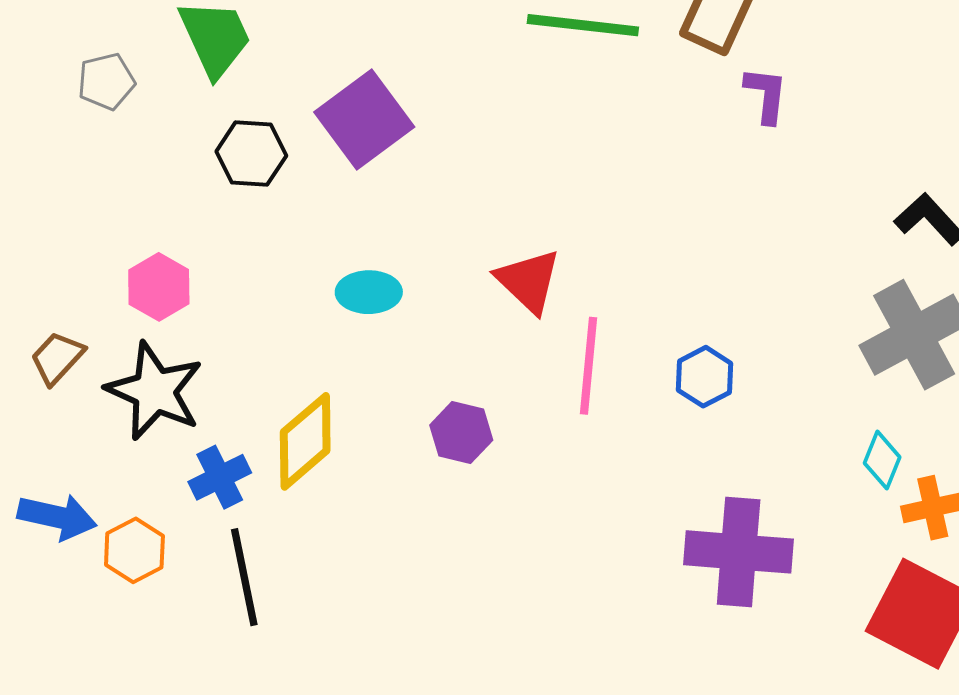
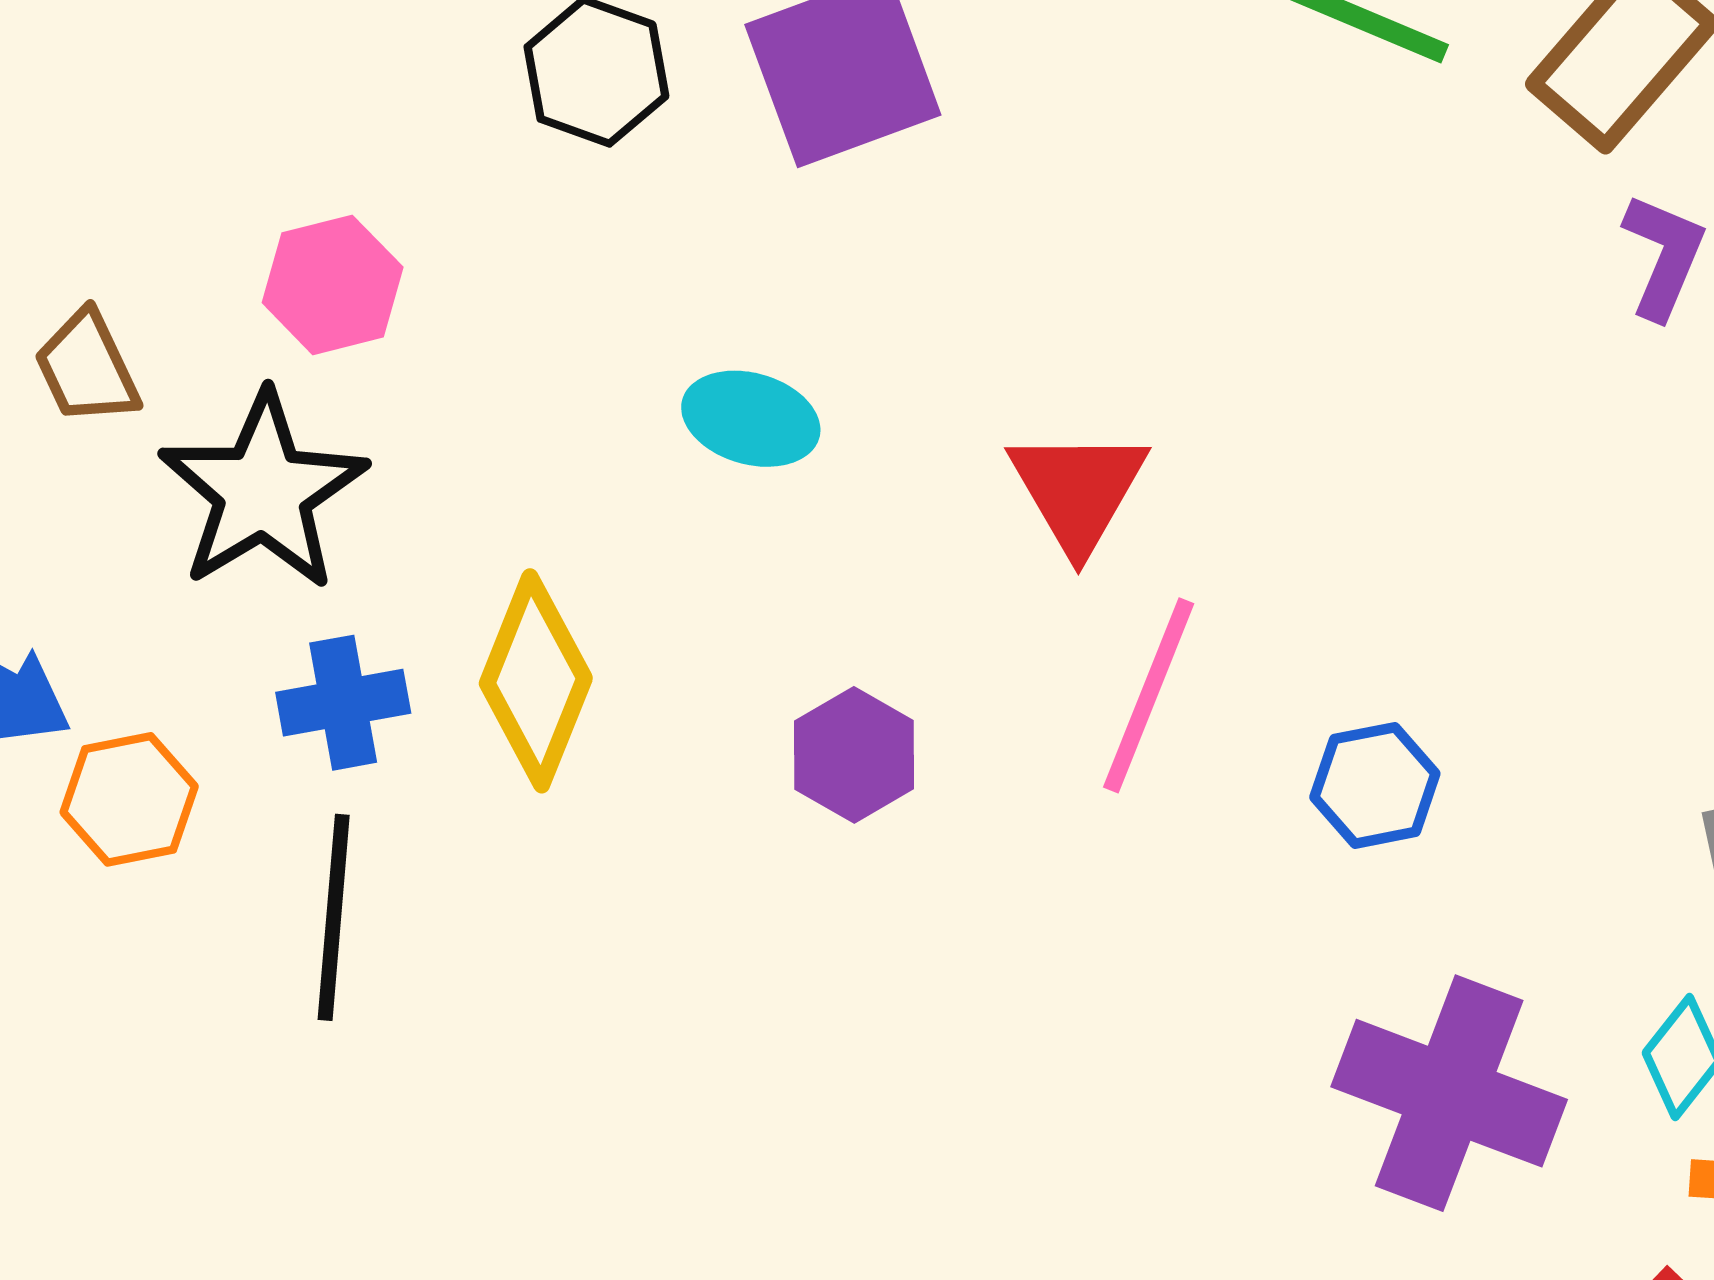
brown trapezoid: (57, 358) -> (87, 368), turned -84
yellow diamond: (305, 441) -> (536, 681), turned -44
purple cross: (739, 552) -> (1449, 1093), moved

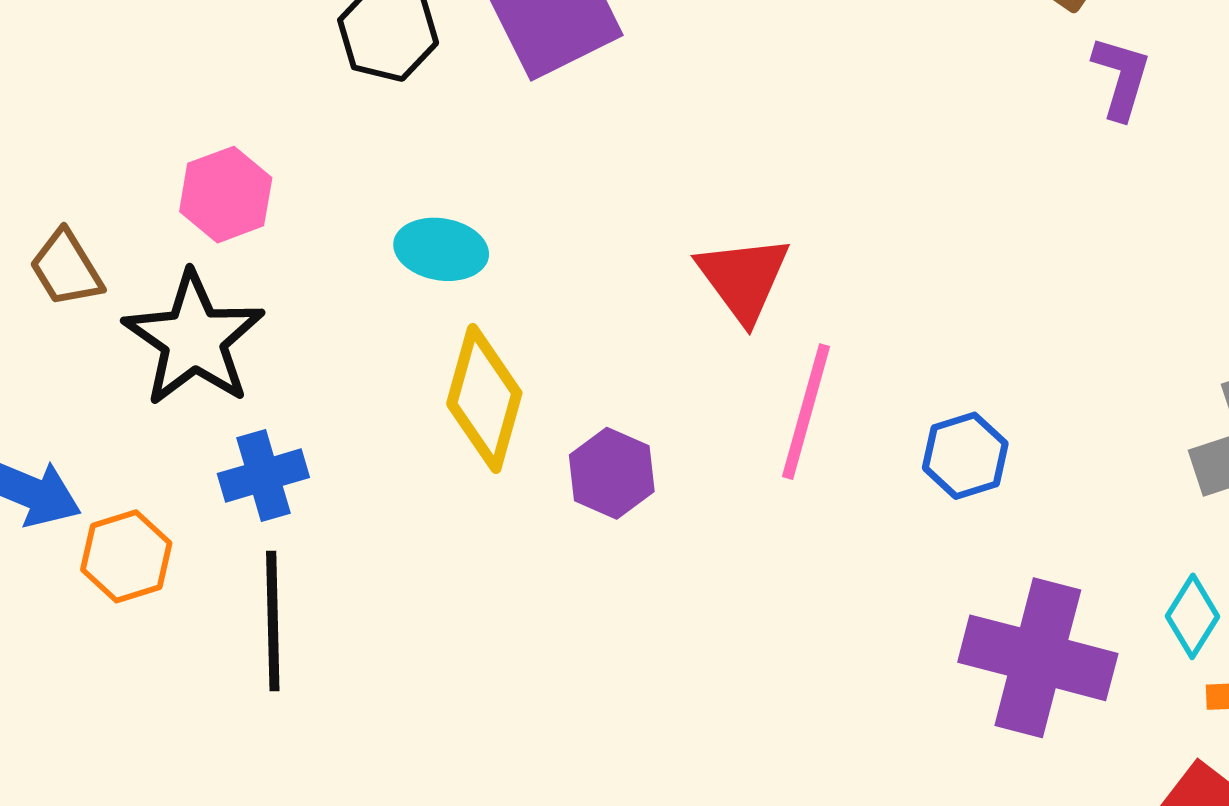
cyan ellipse: (751, 419) -> (441, 249), moved
yellow diamond: (536, 681) -> (484, 398), moved

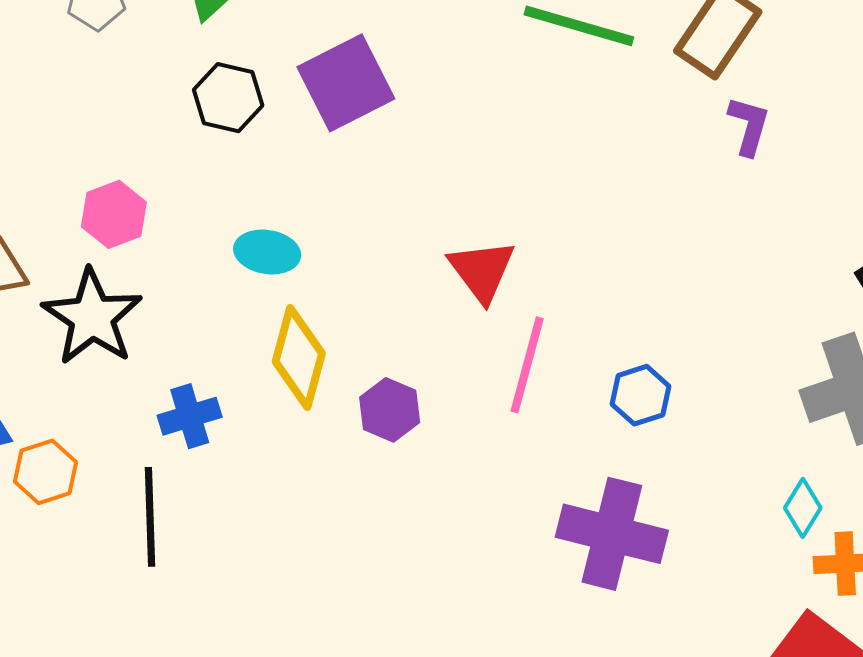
blue cross: (263, 475) -> (190, 416), moved
purple cross: (1038, 658) -> (612, 534), moved

